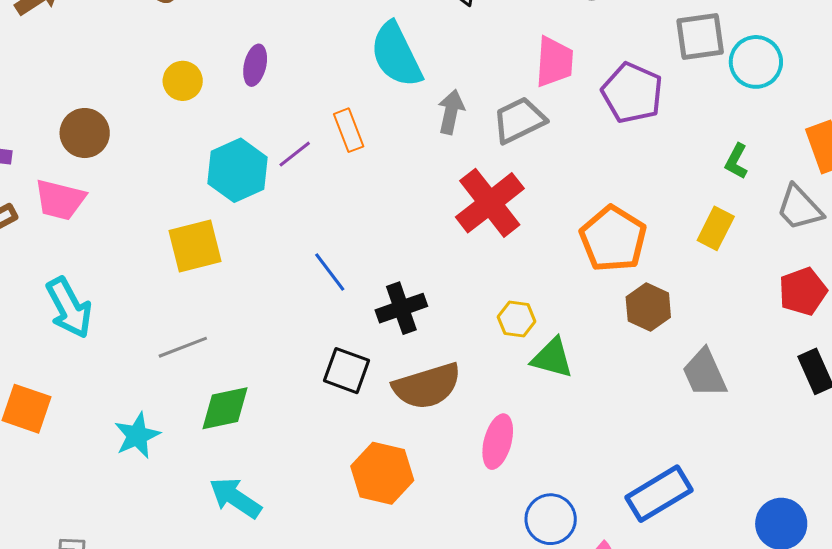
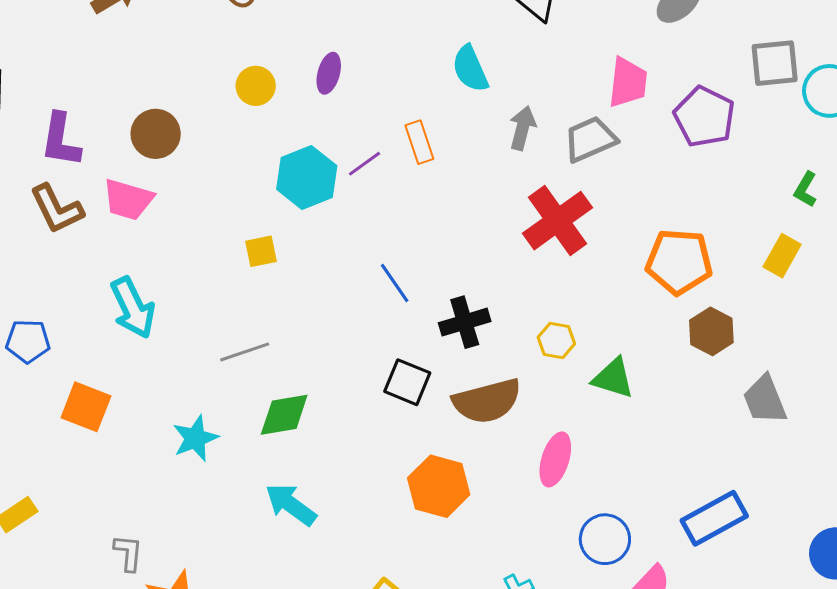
cyan semicircle: (396, 55) -> (470, 69), size x0.7
orange pentagon: (613, 239) -> (679, 262), turned -30
yellow square: (195, 246) -> (261, 251), size x0.6
yellow hexagon: (517, 319) -> (556, 341), moved

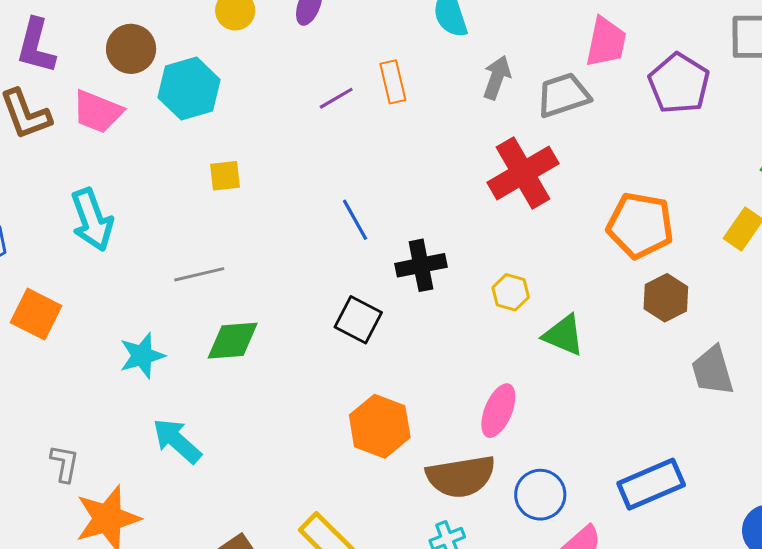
cyan hexagon: (307, 178) -> (189, 89), moved
brown semicircle: (487, 401) -> (461, 476), moved
cyan arrow: (291, 505) -> (177, 441), moved

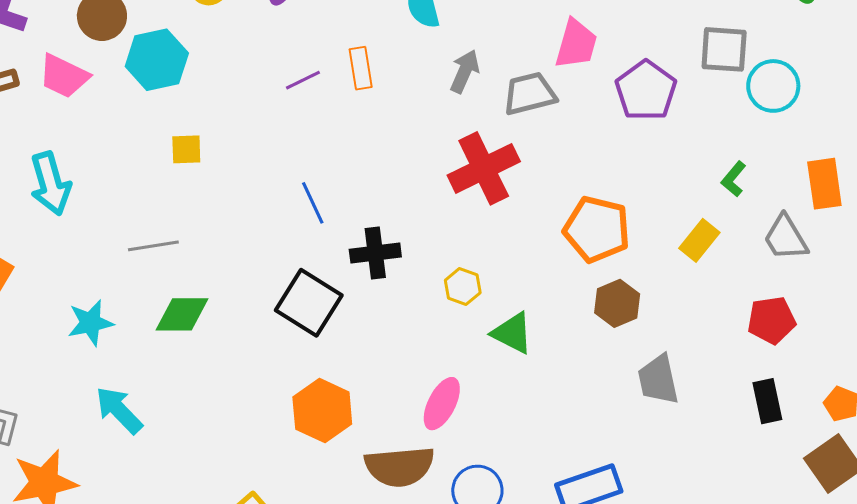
black square: (358, 320) -> (309, 303), size x1.4

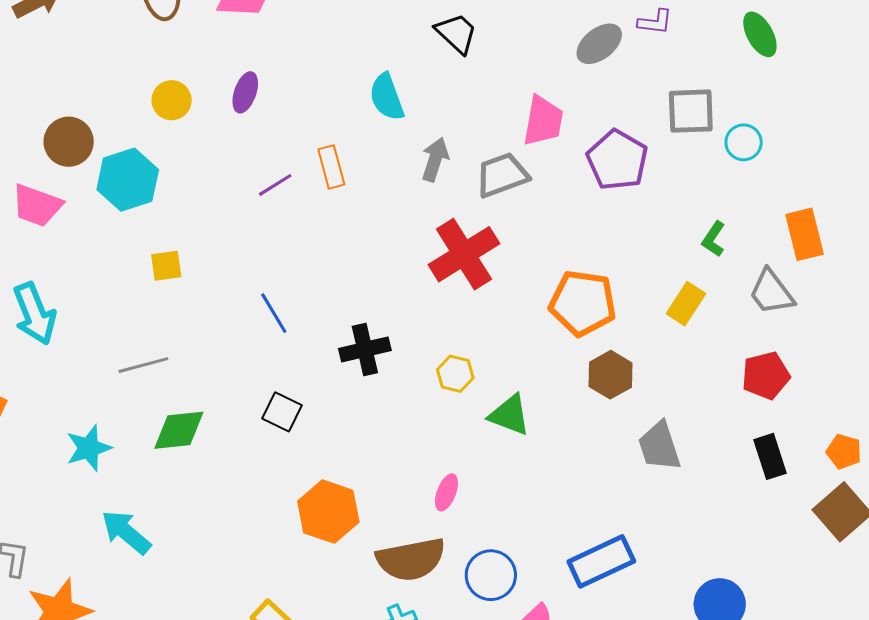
cyan circle: (773, 86) -> (744, 142), size x0.7
blue line: (313, 203) -> (274, 313), moved
black square: (309, 303) -> (282, 412), moved, size x0.6
pink ellipse: (442, 404) -> (446, 492), size x0.7

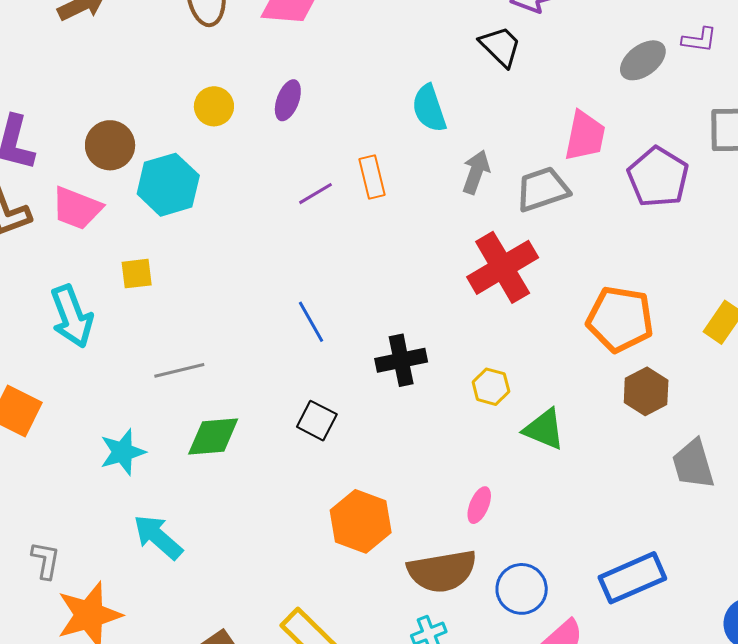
yellow square: (166, 266) -> (137, 274), moved

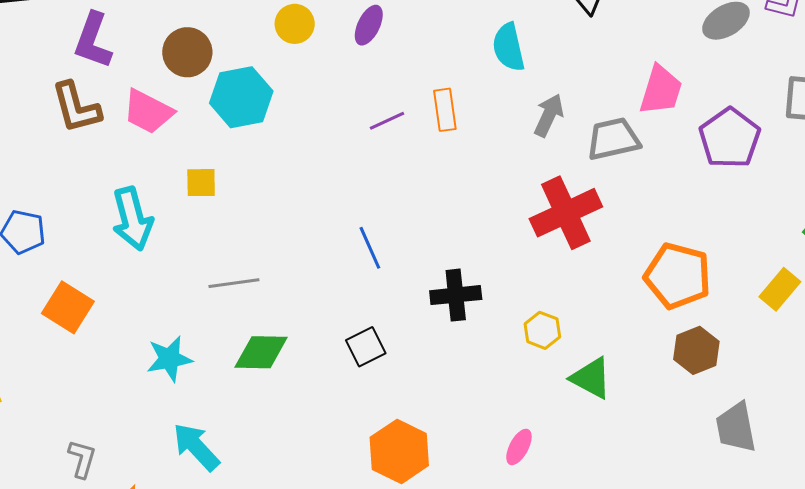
black square: (317, 421) -> (366, 347), turned 30

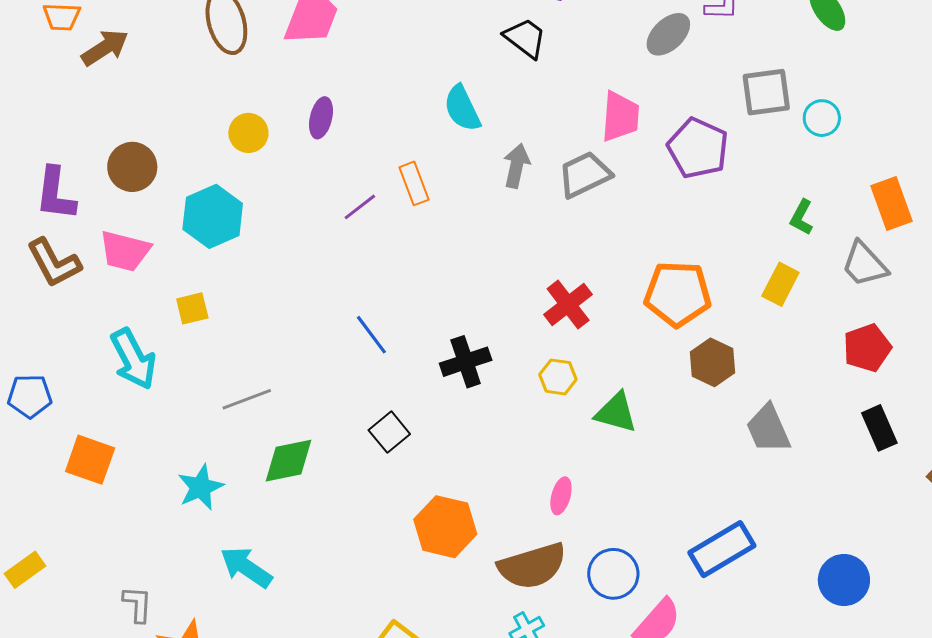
brown circle: (187, 52) -> (132, 167), moved
red cross: (566, 213) -> (568, 305), moved, size x0.7

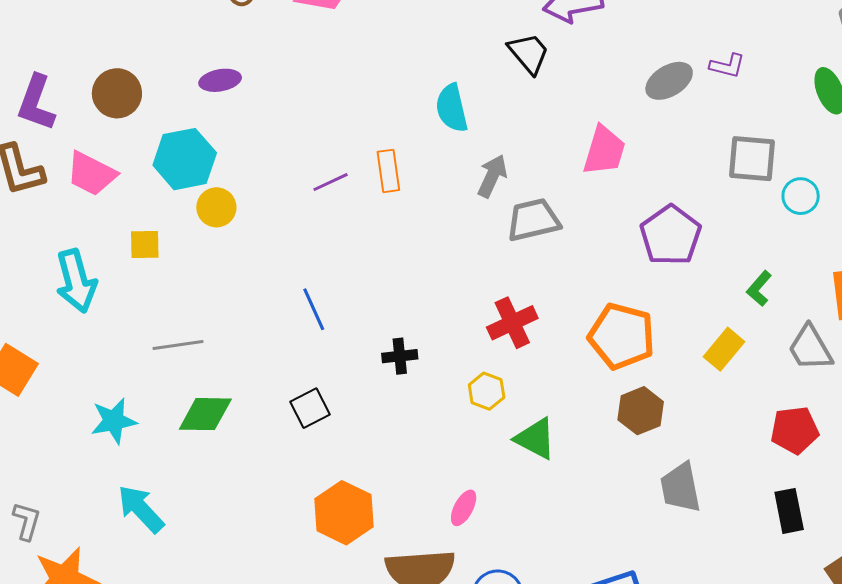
purple ellipse: (321, 118) -> (220, 80), moved, turned 54
yellow circle: (248, 133) -> (216, 207), moved
purple pentagon: (698, 148) -> (671, 235), moved
gray trapezoid: (585, 175) -> (533, 220), moved
black cross: (466, 362) -> (400, 356), size x0.7

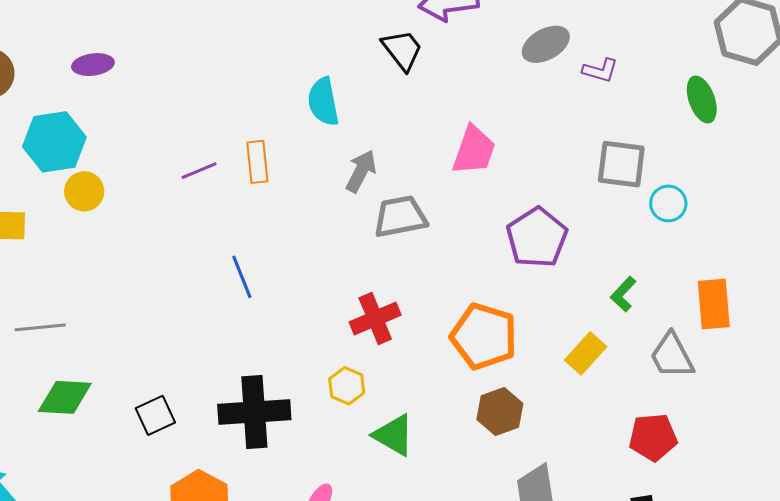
gray ellipse: (669, 81) -> (546, 44), moved
blue line: (314, 309) -> (242, 277), moved
black cross: (400, 356) -> (254, 412), moved, size x2.0
black square: (310, 408) -> (155, 415), moved

